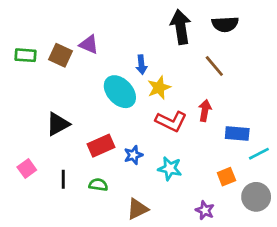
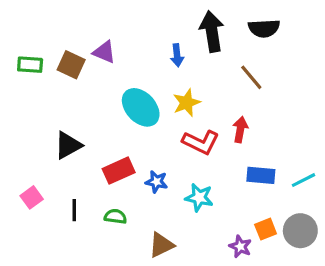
blue arrow: (141, 65) -> (177, 55), moved
blue rectangle: (237, 133) -> (261, 175), moved
blue star: (133, 155) -> (156, 182), turned 30
orange square: (226, 177) -> (266, 229), moved

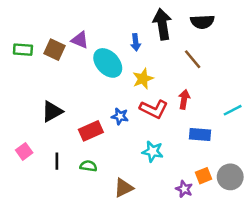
cyan ellipse: (141, 107) -> (108, 63), moved
cyan line: (304, 180) -> (233, 110), moved
blue star: (156, 182) -> (120, 116), moved

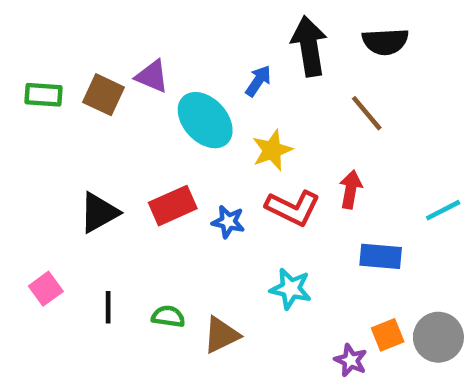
blue arrow: (136, 42) -> (258, 81), turned -140
red rectangle: (91, 131) -> (173, 206), moved
brown triangle: (124, 188) -> (221, 335), moved

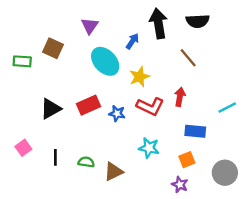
purple triangle: (152, 76) -> (90, 26), moved, turned 42
green rectangle: (43, 95) -> (22, 61), moved
orange square: (388, 335) -> (187, 160), moved

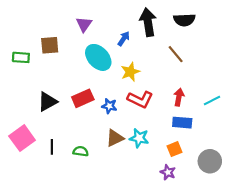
brown square: (53, 48) -> (50, 45), turned -30
red arrow: (180, 97) -> (179, 97), moved
pink square: (23, 148) -> (22, 138), size x1.6
brown triangle: (113, 172) -> (115, 138), moved

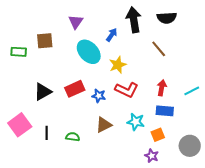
cyan star: (139, 138) -> (136, 122), moved

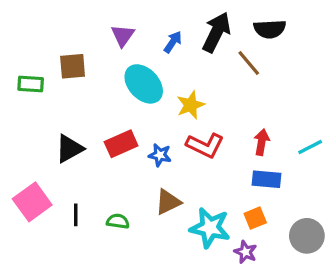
black arrow: (134, 20) -> (216, 32), turned 35
blue arrow: (112, 35) -> (173, 42), moved
brown line: (159, 49) -> (249, 63), moved
cyan star: (136, 122) -> (210, 228), moved, size x1.4

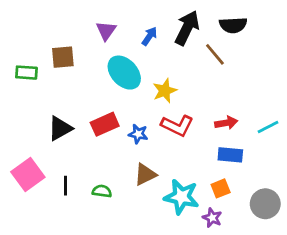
red arrow: (262, 142) -> (226, 123), turned 70

